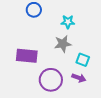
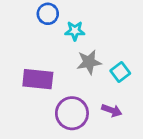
cyan star: (68, 22) -> (75, 31), moved
cyan square: (83, 60) -> (120, 72), moved, turned 32

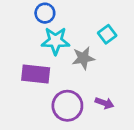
cyan star: (75, 31) -> (55, 41), moved, size x1.5
cyan square: (120, 72) -> (107, 34), moved

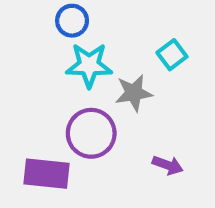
purple rectangle: (36, 74) -> (47, 174), moved
purple circle: (67, 106) -> (91, 133), moved

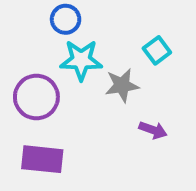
purple circle: (91, 133) -> (36, 97), moved
purple arrow: (168, 165) -> (153, 130), moved

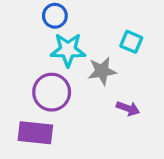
cyan square: (157, 50) -> (131, 42), turned -30
purple circle: (36, 97) -> (52, 92), moved

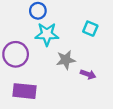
gray star: (102, 71) -> (66, 60), moved
purple circle: (52, 92) -> (16, 54), moved

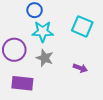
cyan square: (90, 29) -> (82, 26), size x1.5
gray star: (66, 60) -> (45, 58), moved, turned 30

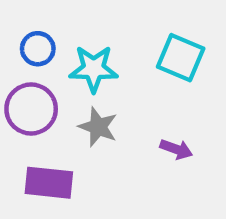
blue circle: (35, 10) -> (38, 49), moved

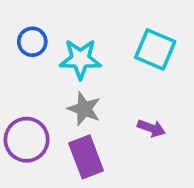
purple circle: (31, 109) -> (27, 140), moved
purple rectangle: (49, 183) -> (86, 157), moved, turned 63

